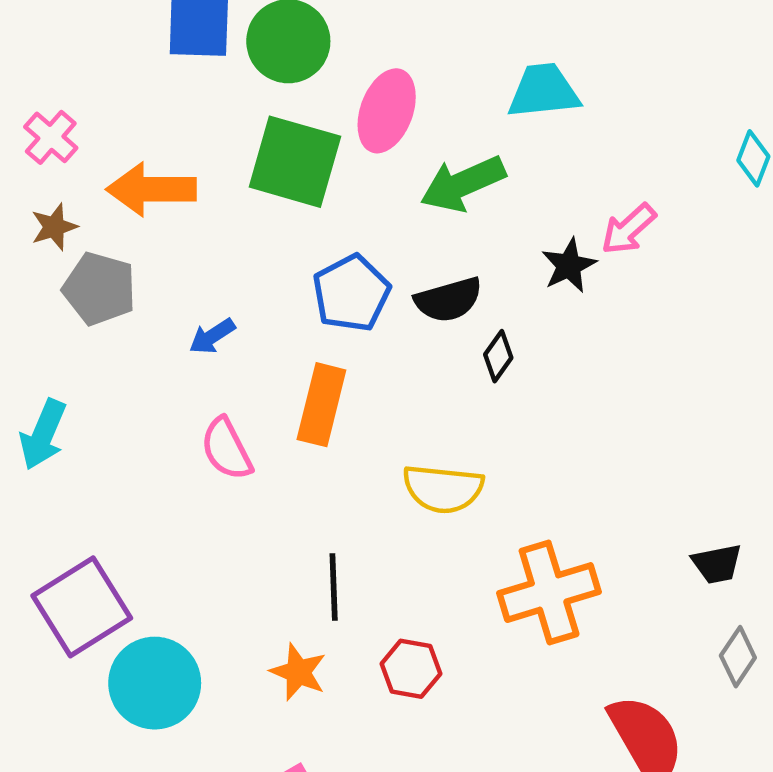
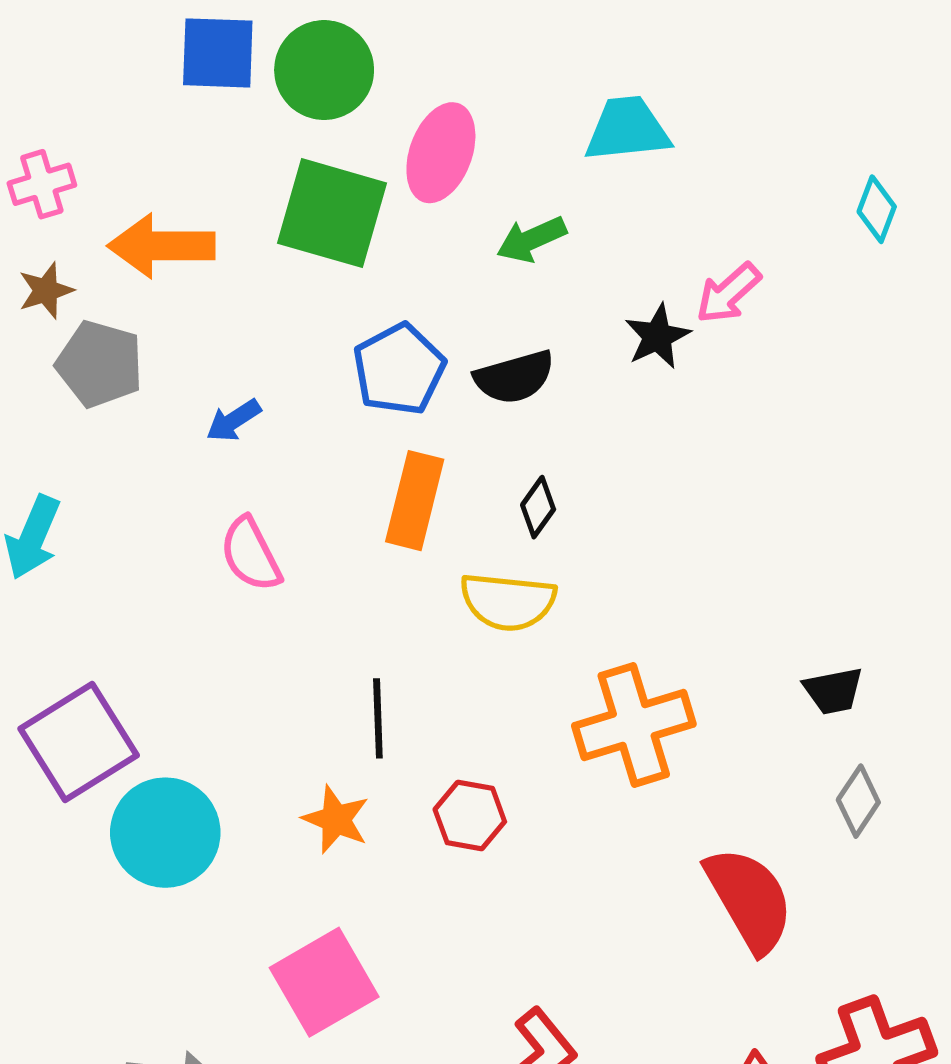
pink cross: (51, 137) -> (42, 184), turned 32
green arrow: (463, 184) -> (531, 239), size x0.7
black diamond: (498, 356) -> (538, 507), moved
orange rectangle: (321, 405) -> (415, 501), moved

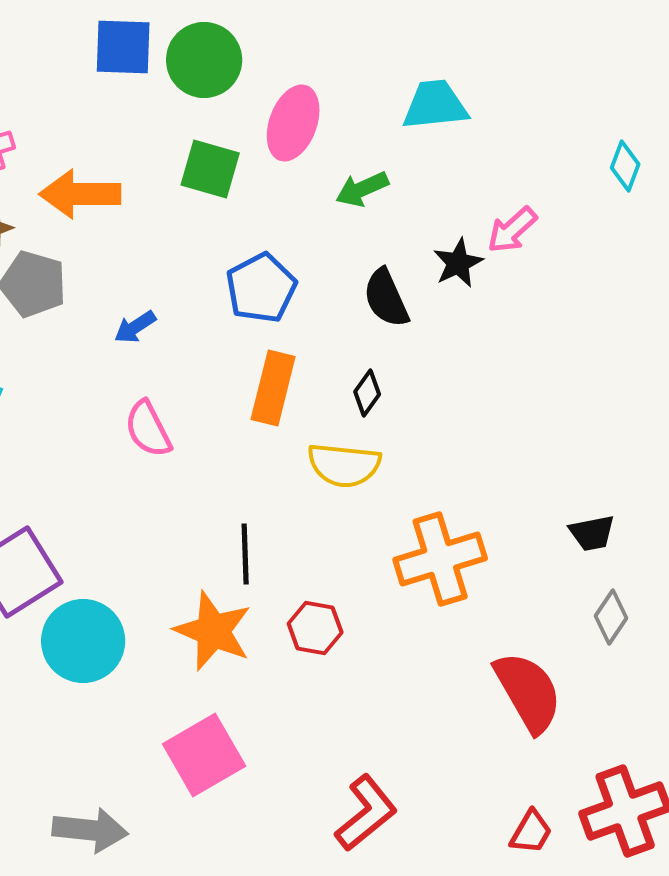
green square: (332, 213) -> (210, 169), size x0.7
black semicircle: (514, 377) -> (386, 298), moved, turned 82
orange star: (336, 819) -> (213, 631), size x1.5

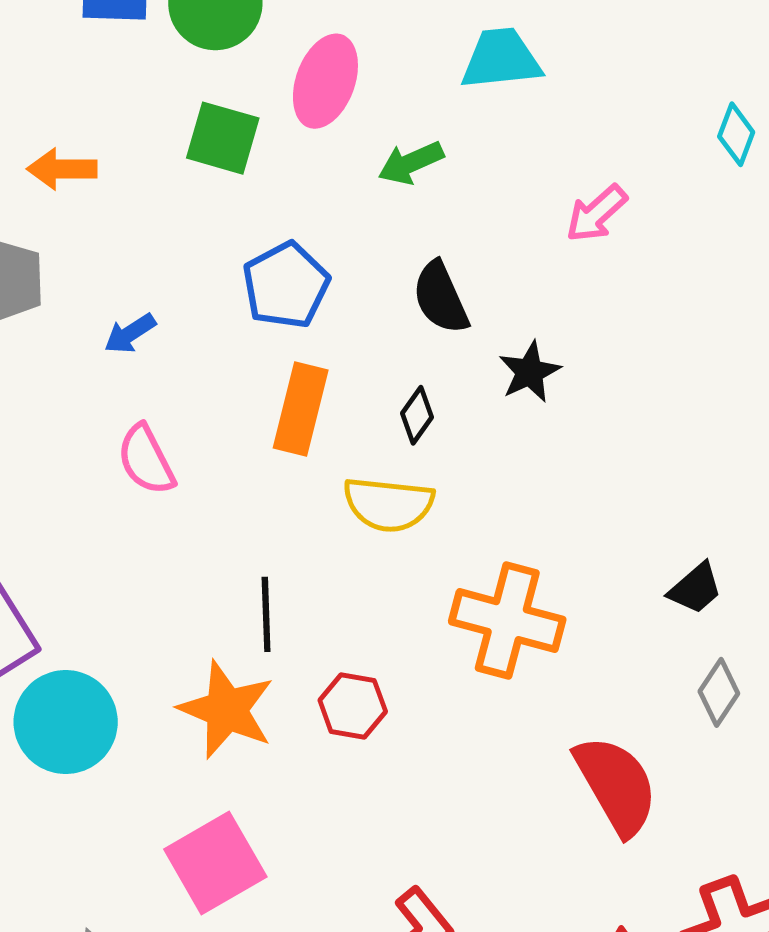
orange arrow: (80, 194) -> (62, 169), size x0.7
black star: (458, 263) -> (530, 372), moved
black trapezoid: (592, 533) -> (695, 588), turned -30
orange cross: (440, 559) -> (507, 621), turned 32

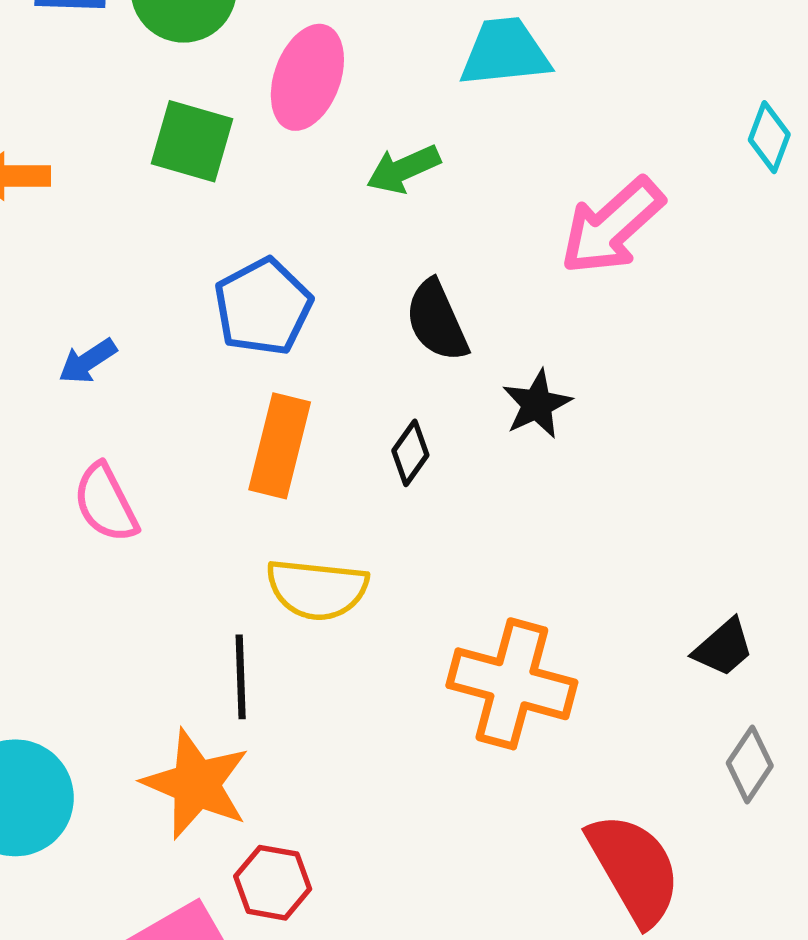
pink arrow: (596, 214) -> (612, 226), size x1.5
yellow semicircle: (389, 504) -> (317, 589), moved
red hexagon: (353, 706) -> (273, 883), moved

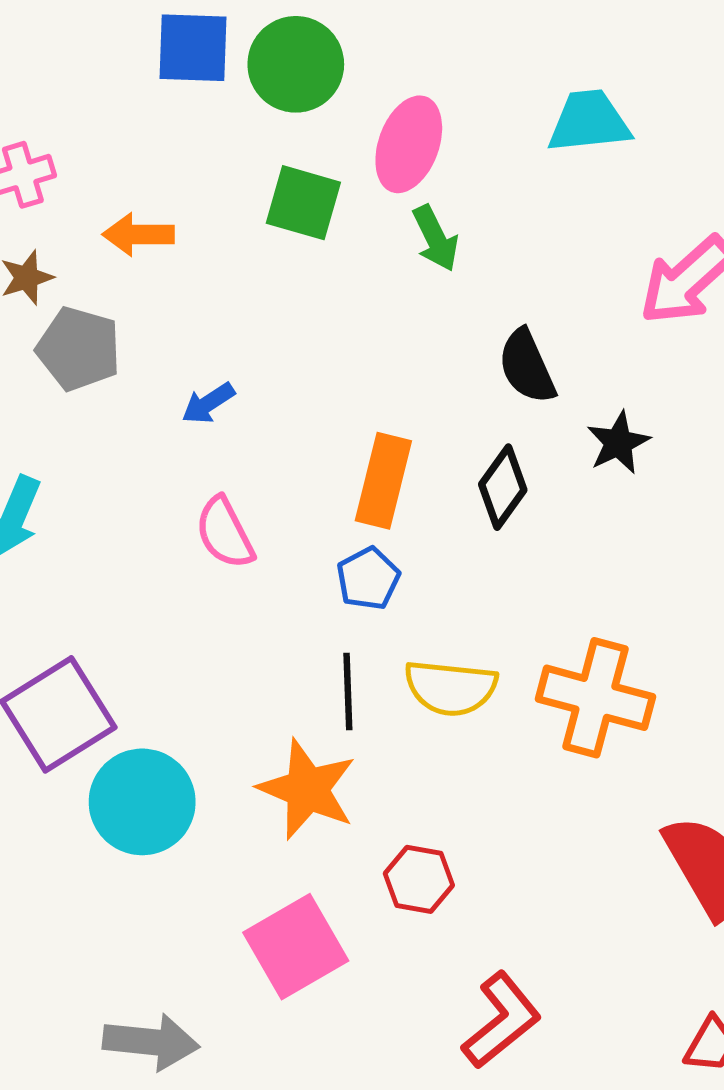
green arrow: (403, 169) -> (435, 238), moved, turned -92
blue pentagon: (263, 307) -> (368, 579), moved, size x0.7
black diamond: (410, 453) -> (503, 487), size x1.4
yellow semicircle: (317, 589) -> (451, 688), moved
red hexagon: (273, 883) -> (419, 879), moved

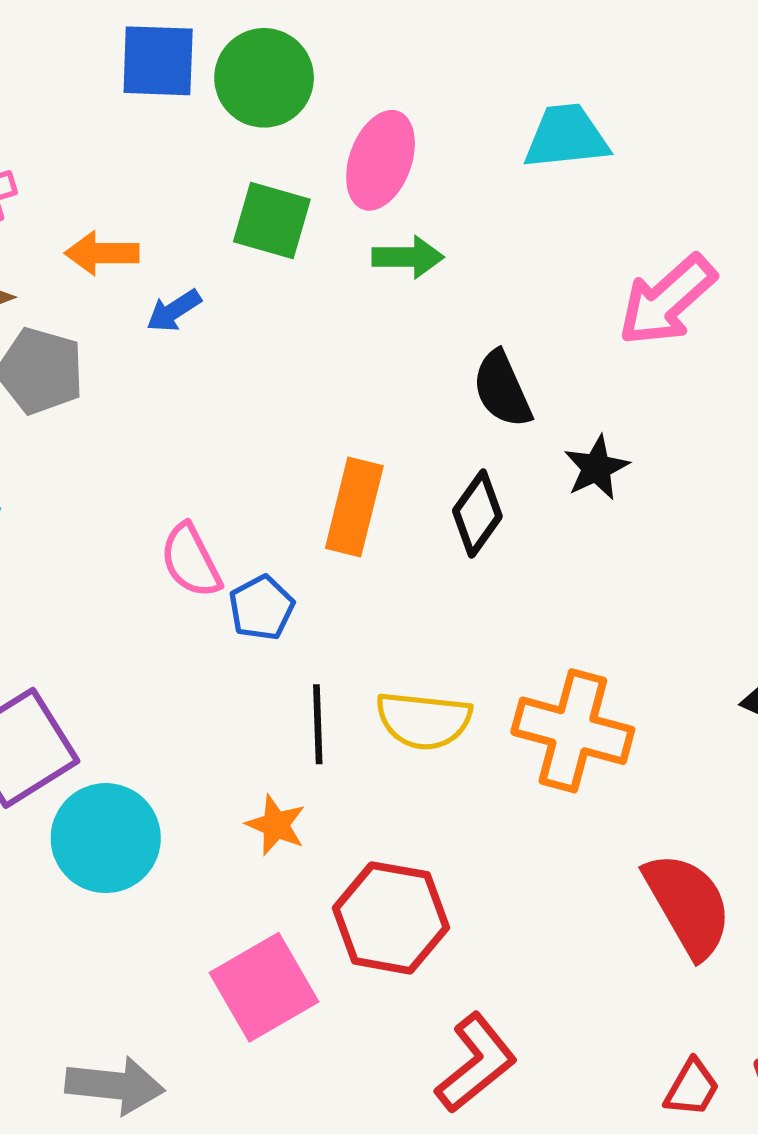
green arrow: (435, 238) -> (408, 257), turned -64
blue arrow: (208, 403) -> (174, 311), moved
blue pentagon: (368, 579) -> (261, 608), moved
orange star: (307, 789) -> (276, 825), size x0.6
red hexagon: (419, 879) -> (391, 918), size x1.6

